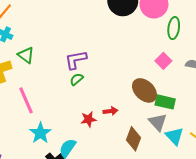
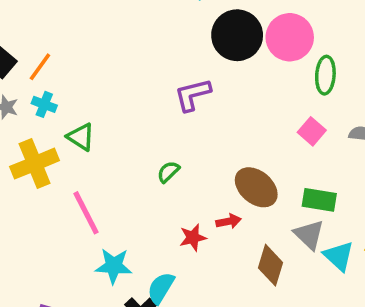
purple L-shape: (76, 60) -> (193, 95), moved
brown ellipse: (144, 90) -> (256, 187), moved
cyan star: (40, 133) -> (114, 266), turned -30

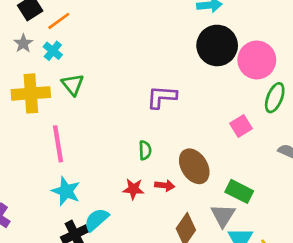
purple L-shape: (193, 95) -> (162, 97), moved
pink square: (312, 131) -> (241, 126), moved
green semicircle: (168, 172) -> (145, 150), moved, turned 114

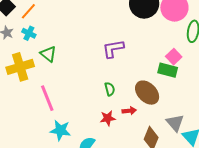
green rectangle: (239, 191) -> (168, 70), moved

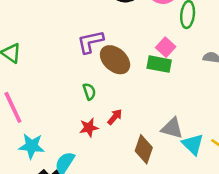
brown ellipse: (147, 93) -> (115, 60), moved
red arrow: (129, 111) -> (115, 117), turned -40
gray triangle: (175, 123) -> (172, 128), turned -30

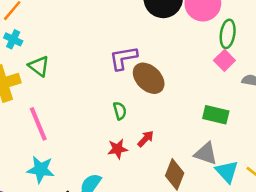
pink square: (166, 47) -> (224, 60), moved
green rectangle: (159, 64) -> (216, 115), moved
cyan star: (32, 146) -> (41, 169), moved

